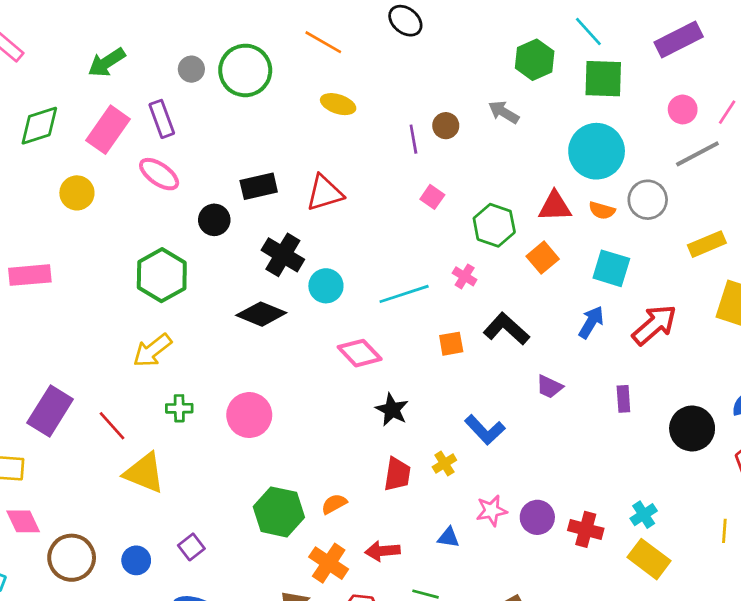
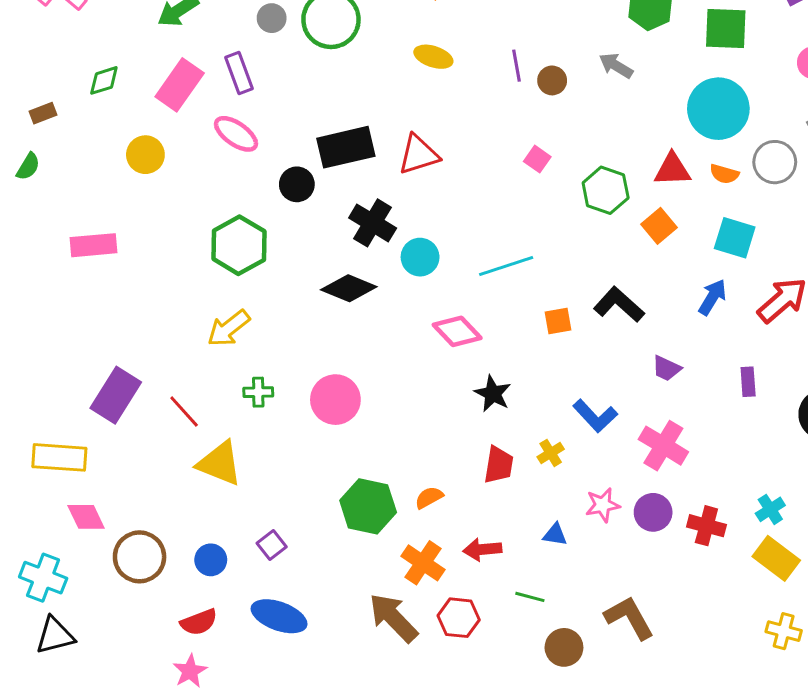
green diamond: (39, 126) -> (104, 80), size x0.7
purple line: (413, 139) -> (517, 66), moved
black rectangle: (259, 186) -> (346, 147), size x1.4
pink cross: (465, 276) -> (663, 446), moved, size x1.8

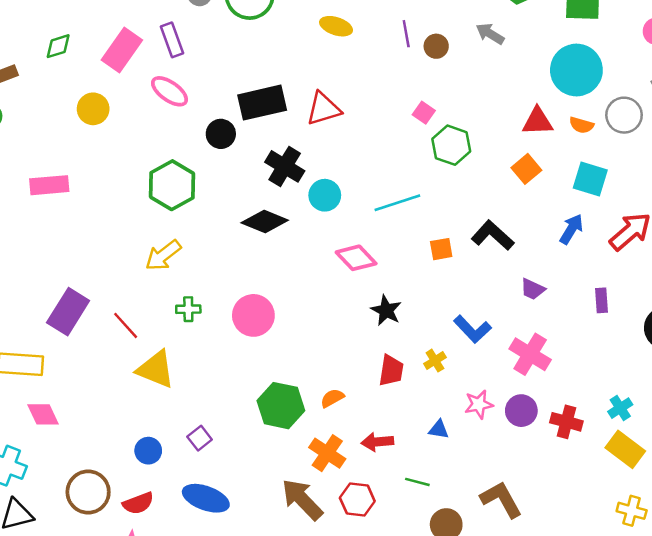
green hexagon: (606, 190) -> (451, 145), moved
brown circle: (140, 557) -> (88, 492), moved

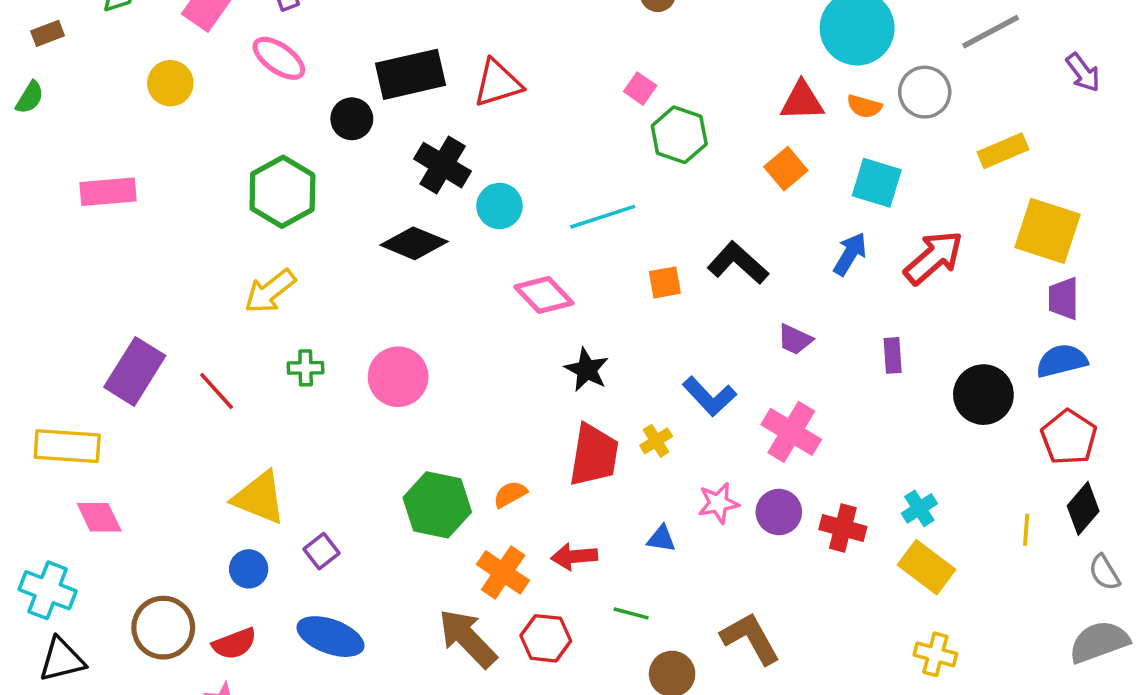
yellow triangle: (156, 369) -> (259, 498), moved
red trapezoid: (391, 371) -> (594, 455), size x1.4

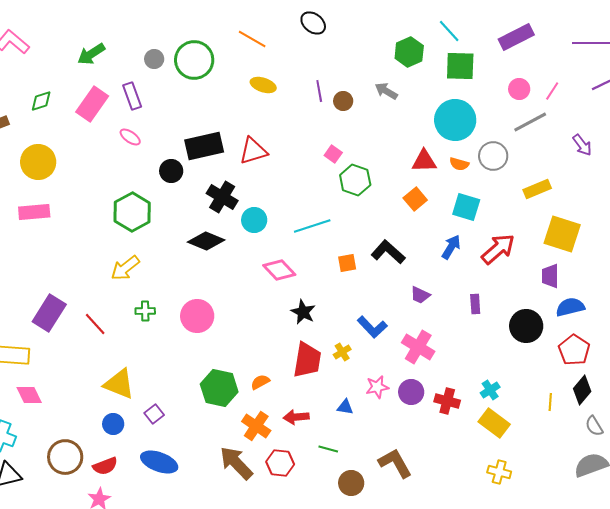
pink ellipse: (279, 58) -> (130, 137), size x0.7
yellow circle: (170, 83) -> (38, 162), moved, size x1.4
purple trapezoid: (1063, 298) -> (550, 276), moved

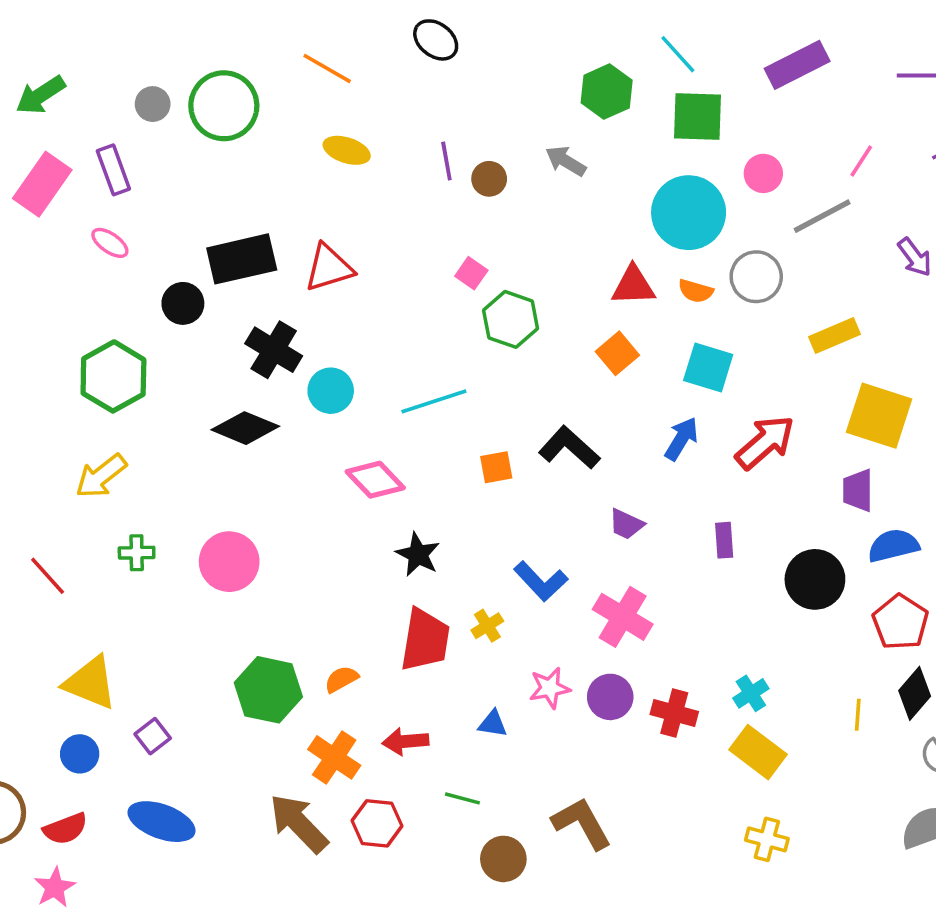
pink circle: (519, 89) -> (763, 173), moved

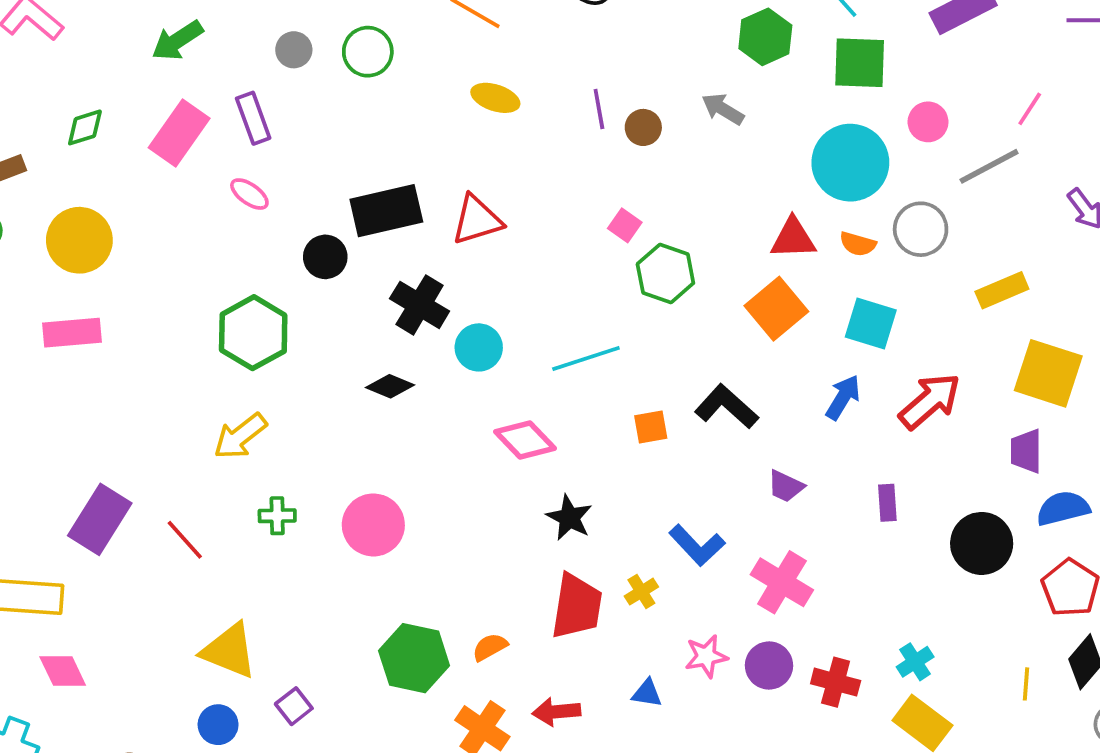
green circle: (224, 106) -> (368, 52), size x0.7
orange square: (617, 353) -> (776, 309), size x1.4
black diamond: (245, 428) -> (390, 386), size x0.7

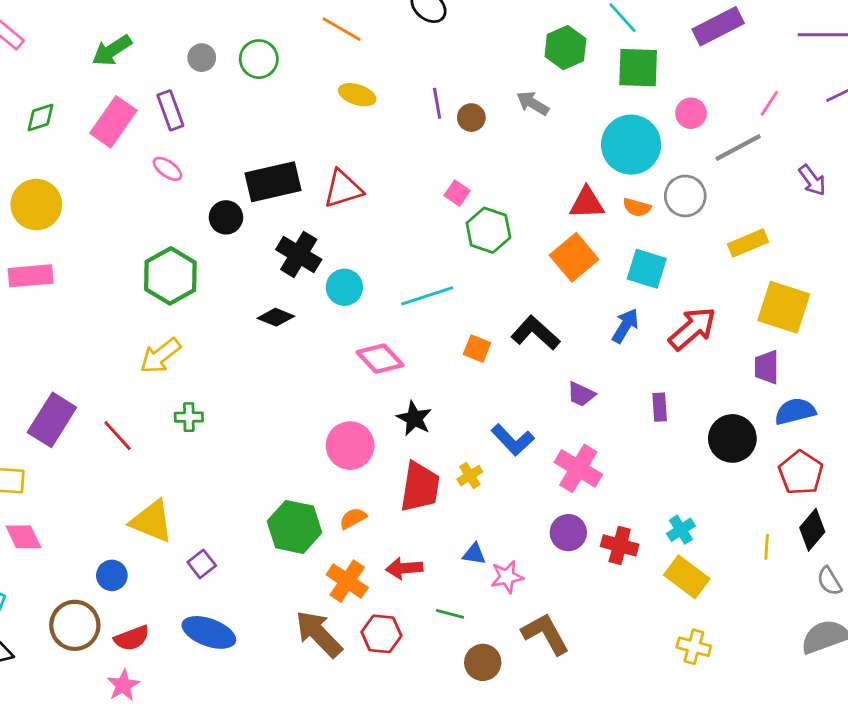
orange square: (651, 427) -> (477, 349), turned 32
pink circle: (373, 525) -> (350, 446), moved
pink star: (706, 656) -> (507, 577), moved
blue circle: (218, 725) -> (112, 575), moved

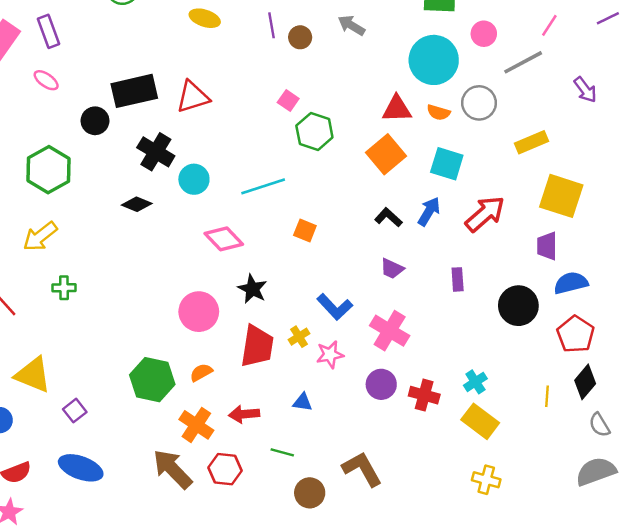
black L-shape: (536, 333) -> (388, 217), moved, size x0.7
pink star: (507, 577) -> (330, 355), moved

